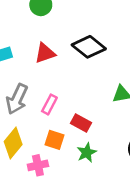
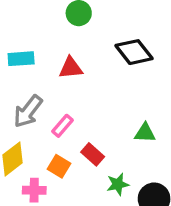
black diamond: (89, 47) -> (134, 52), moved
green star: (87, 153) -> (118, 184), moved

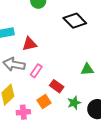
red triangle: (71, 68) -> (29, 44), moved
gray arrow: (28, 111) -> (14, 64), turned 70
orange square: (59, 166) -> (44, 102), moved, turned 32

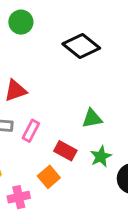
green triangle: (87, 69) -> (92, 118), moved
green star: (74, 103) -> (101, 157), moved

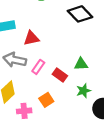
red rectangle: (65, 151) -> (60, 75), moved

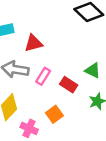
green triangle: (81, 64) -> (93, 70), turned 32
pink cross: (24, 111) -> (29, 128), turned 32

